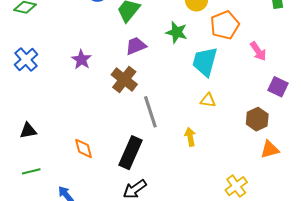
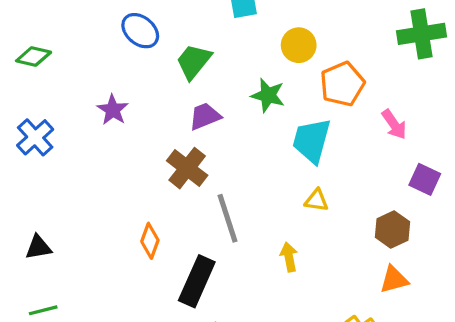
purple star: (81, 60) -> (113, 110), moved
orange diamond: (84, 148) -> (150, 241), moved, turned 35
orange triangle: (270, 149) -> (394, 280), moved

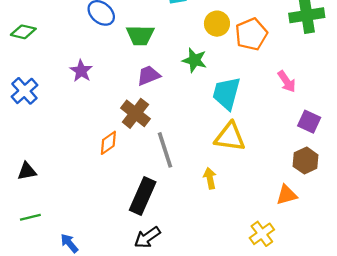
green trapezoid: (194, 61) -> (140, 35), turned -128
orange pentagon: (342, 84) -> (251, 34), moved
yellow triangle: (316, 200) -> (230, 137), size x1.8
brown hexagon: (392, 229) -> (306, 161), moved
orange diamond: (150, 241) -> (108, 143), moved, turned 35

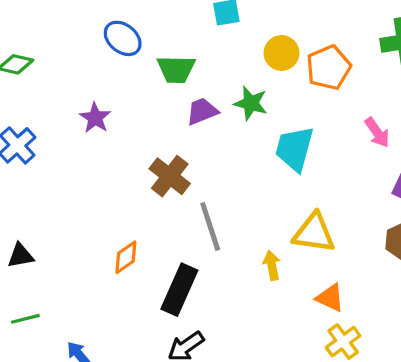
purple trapezoid: (148, 76) -> (202, 111), moved
yellow triangle: (230, 137) -> (314, 233), moved
orange diamond: (108, 143) -> (126, 257), moved
orange triangle: (287, 195) -> (330, 298), moved, turned 40

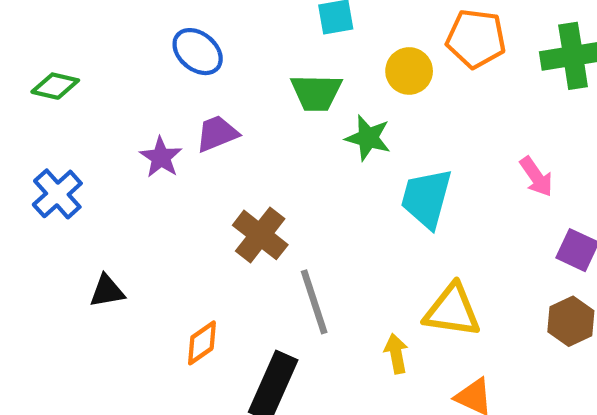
orange pentagon: (329, 68) -> (476, 39), moved, turned 30
green trapezoid: (176, 69) -> (316, 93), moved
purple trapezoid: (202, 111) -> (217, 134), moved
black triangle: (21, 256) -> (107, 291), moved

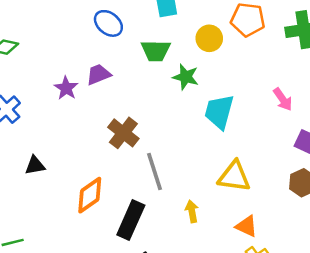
blue ellipse: (198, 52) -> (108, 23), moved
orange diamond: (202, 343) -> (90, 195), size x1.4
yellow arrow: (396, 354) -> (192, 211), moved

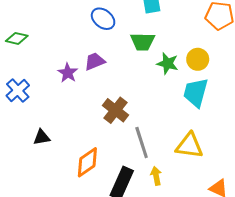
yellow circle: (209, 38) -> (198, 59), moved
yellow triangle: (234, 176) -> (189, 146), moved
yellow arrow: (192, 211) -> (156, 176), moved

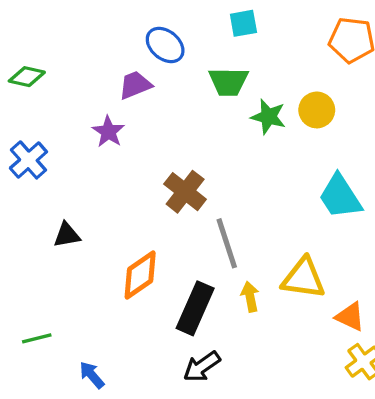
purple trapezoid: (95, 61) -> (135, 85), moved
cyan trapezoid: (196, 93) -> (340, 197), moved, turned -48
yellow triangle: (189, 146) -> (303, 278), moved

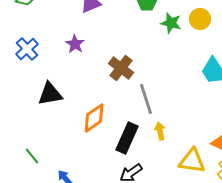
purple star: (108, 132) -> (75, 44), moved
black triangle: (67, 235) -> (50, 94), size x1.5
yellow triangle: (303, 278) -> (192, 161), moved
green line: (37, 338) -> (32, 156), turned 66

